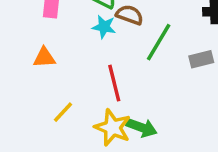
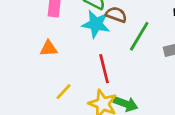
cyan star: (104, 27) -> (96, 24), size x1.5

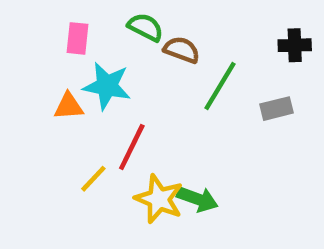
cyan star: (96, 24) -> (107, 86), moved
red line: (104, 69) -> (132, 147), moved, turned 40

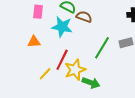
cyan star: (107, 86) -> (62, 27), moved
green line: (220, 86) -> (102, 48), moved
yellow star: (159, 199) -> (75, 70), moved, turned 30

